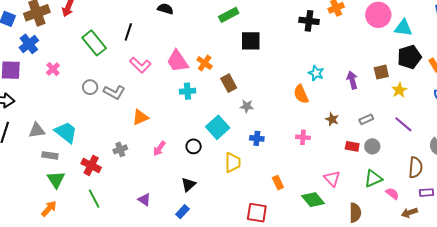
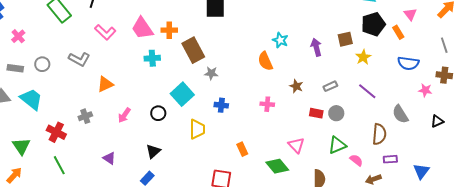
orange cross: (205, 63) -> (169, 30), turned -35
brown rectangle: (229, 83) -> (193, 50), size x1.4
gray circle: (90, 87) -> (42, 64), moved
gray rectangle: (50, 155) -> (15, 68), moved
purple triangle: (144, 200) -> (109, 158), moved

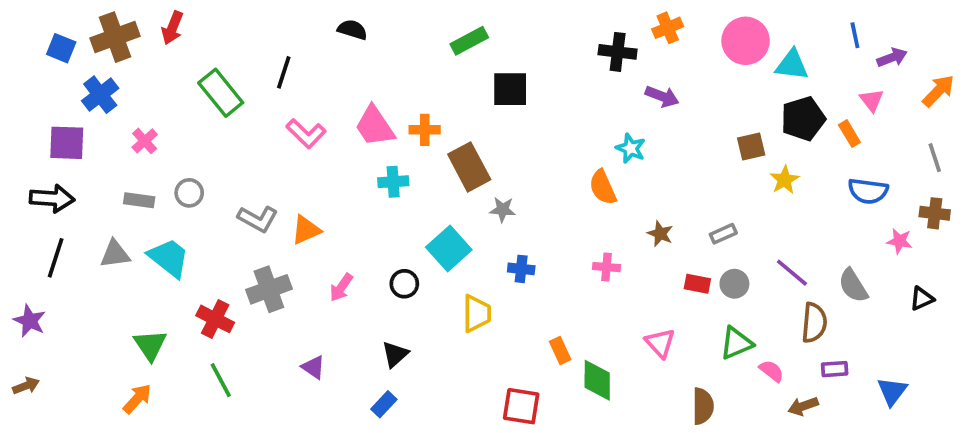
purple arrow: (316, 47) -> (662, 96), moved, turned 126
gray L-shape: (79, 59) -> (258, 219), moved
purple line: (367, 91) -> (792, 273), moved
gray cross: (85, 116) -> (269, 289), size x1.6
green diamond: (277, 166) -> (597, 380), moved, turned 40

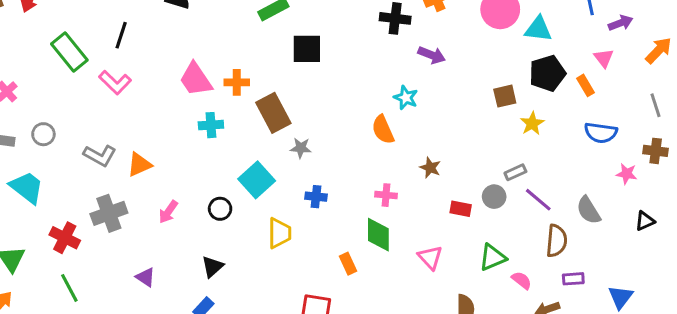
pink L-shape: (306, 134) -> (115, 82), moved
gray rectangle: (723, 234) -> (515, 172), moved
gray circle: (734, 284) -> (494, 197), moved
green diamond: (597, 380) -> (378, 235), moved

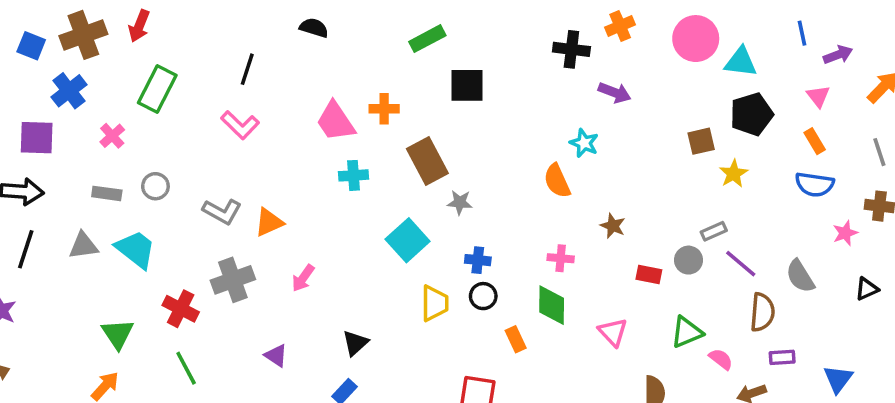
green rectangle: (69, 52) -> (157, 89), moved, turned 66
orange cross: (237, 82) -> (384, 109), moved
orange rectangle: (585, 85) -> (815, 141), moved
pink star: (627, 174) -> (845, 233), turned -30
black circle: (220, 209) -> (483, 296), moved

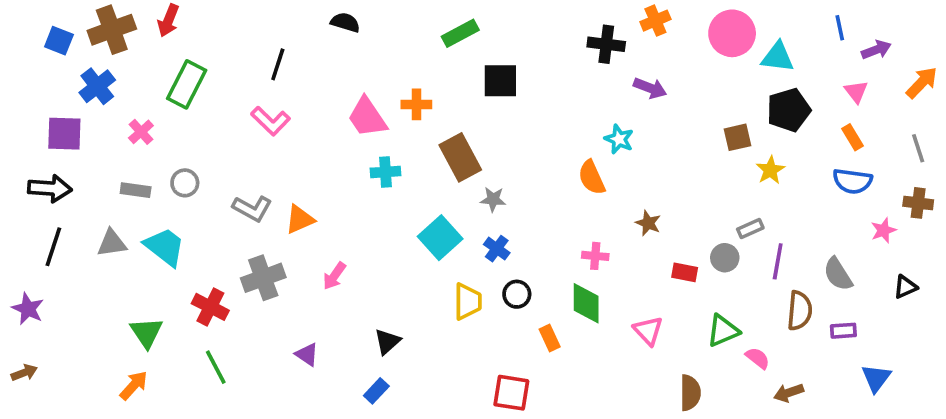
blue cross: (478, 260) -> (497, 249), moved, turned 30
purple line: (741, 264) -> (778, 261), turned 60
purple rectangle: (782, 357) -> (843, 331), moved

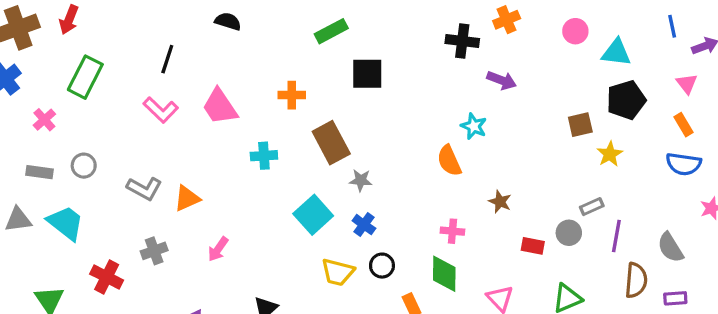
pink circle: (732, 33) -> (575, 31), size x0.6
pink trapezoid: (367, 117) -> (220, 107), moved
gray cross: (263, 278) -> (154, 251), size x0.7
yellow trapezoid: (468, 301) -> (338, 272), turned 104

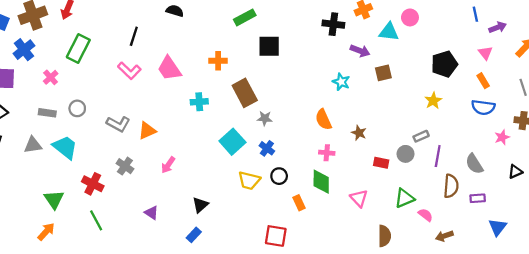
cyan triangle: (616, 52) -> (389, 32), moved
brown square: (580, 125) -> (383, 73), moved
orange semicircle: (449, 161) -> (323, 120), moved
gray cross: (154, 251) -> (125, 166), turned -35

